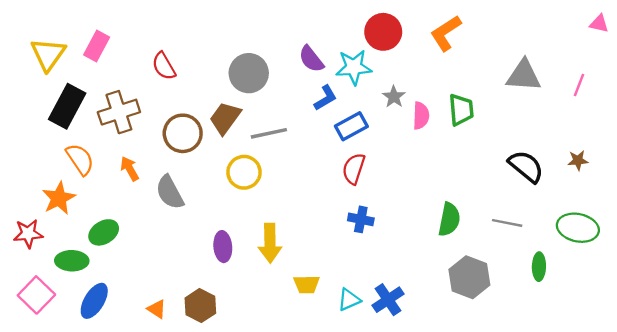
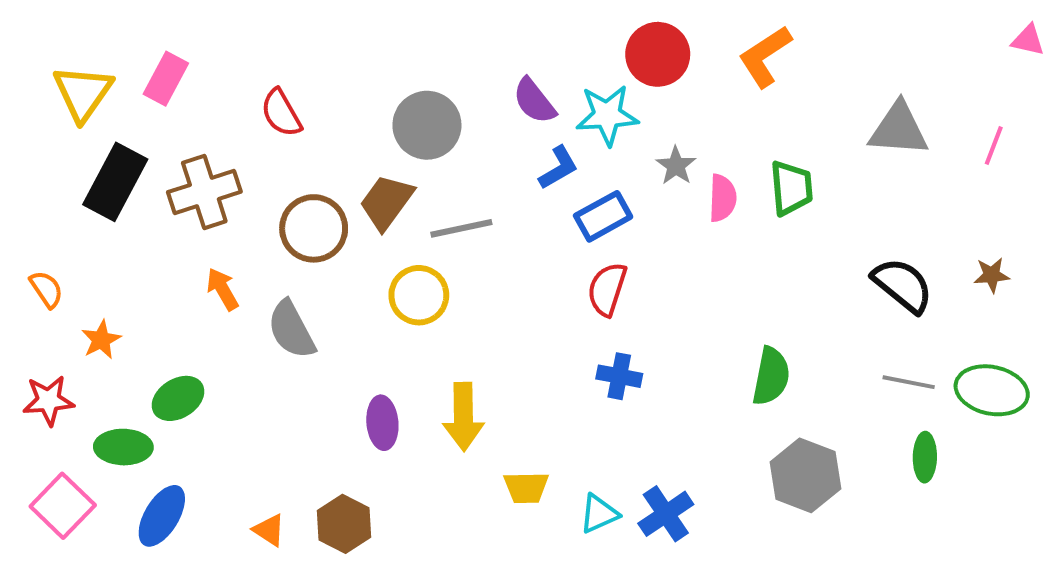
orange semicircle: (80, 159) -> (46, 289), moved, size x0.7
orange star: (59, 198) -> (101, 340), size x0.7
gray line: (507, 223) -> (909, 382), moved

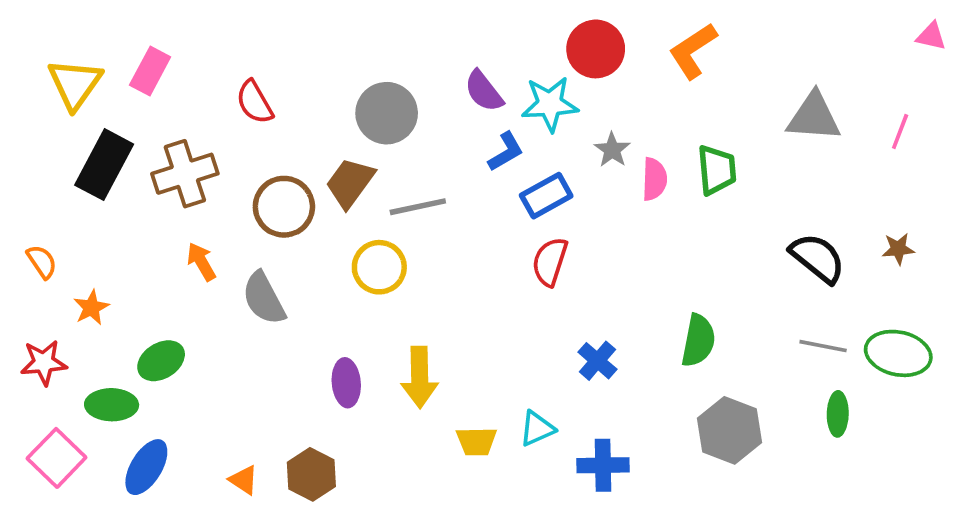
blue cross: (619, 376) -> (597, 361), moved, turned 30
cyan triangle: (599, 514) -> (537, 429), moved
blue cross: (666, 514) -> (603, 465), turned 33

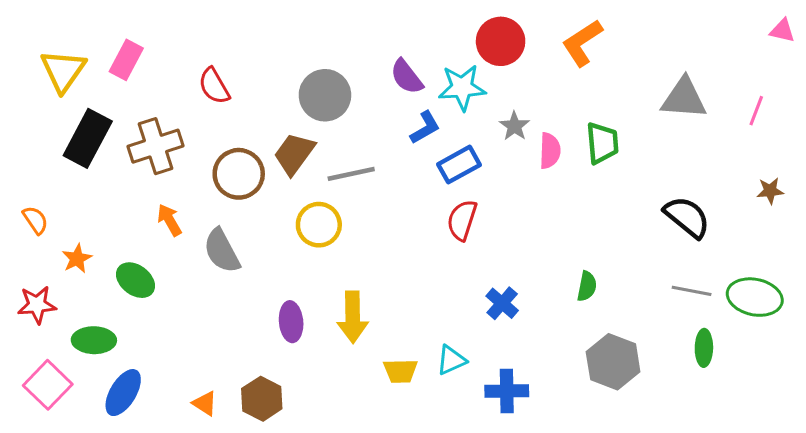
brown star: (898, 249) -> (770, 191), moved
green semicircle: (698, 341) -> (587, 286), size x0.7
green ellipse: (161, 361) -> (135, 280), moved, turned 69

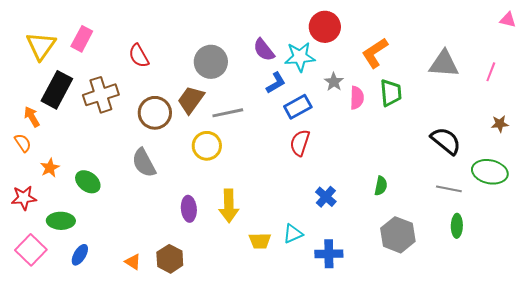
orange L-shape: (582, 43) -> (375, 53), moved
orange arrow: (169, 220) -> (32, 117), moved
green ellipse: (755, 297) -> (490, 172), moved
blue ellipse: (123, 393) -> (80, 255), size x0.7

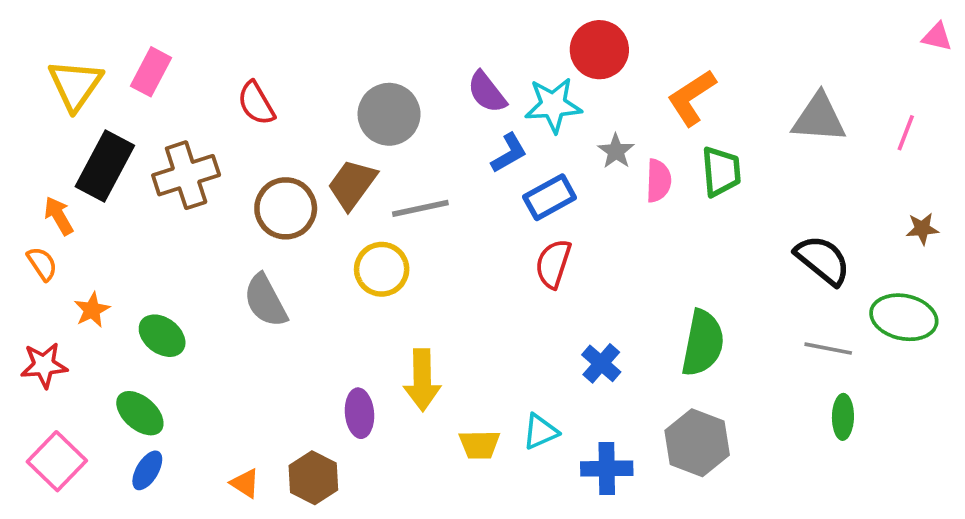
green semicircle: (381, 186) -> (703, 343), size x1.8
purple ellipse: (189, 209) -> (359, 413), moved
green ellipse: (61, 221) -> (140, 413), moved, turned 40
gray hexagon: (398, 235) -> (697, 443), moved

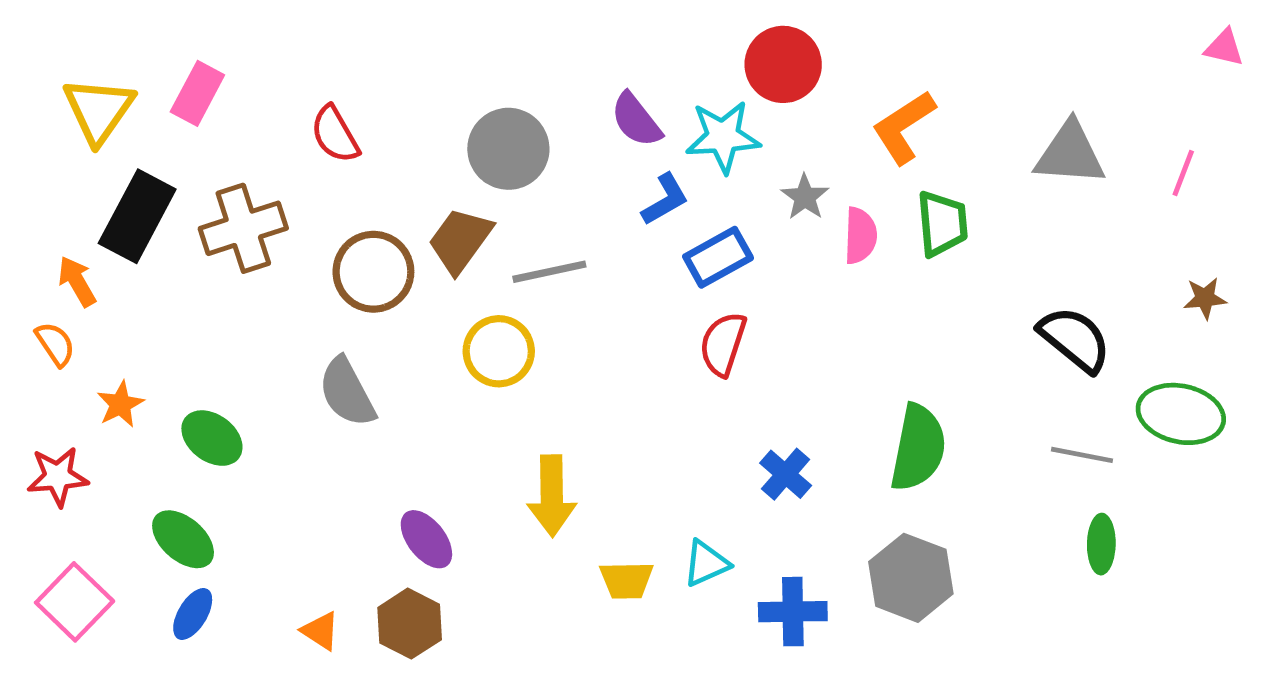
purple ellipse: (359, 413) -> (426, 539), moved, turned -33

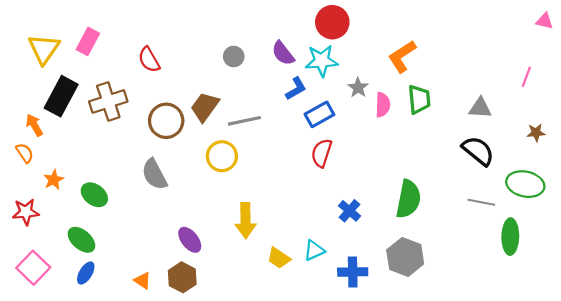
red circle: (783, 64) -> (332, 22), moved
gray circle: (508, 149) -> (234, 56), moved, size x0.6
gray triangle: (1070, 154) -> (480, 108), moved, size x0.7
green ellipse: (1101, 544) -> (510, 237), moved, size x1.4
yellow trapezoid: (626, 580) -> (279, 258), turned 35

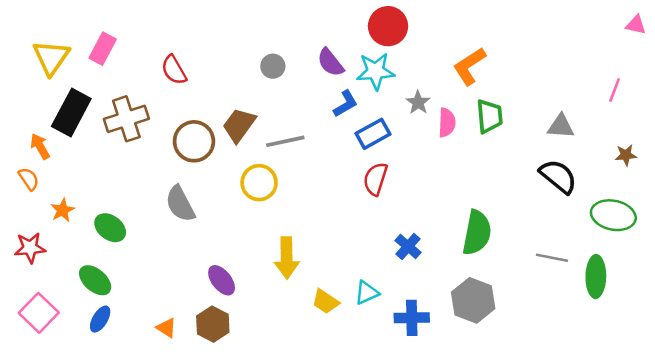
gray line: (481, 202) -> (552, 258), moved

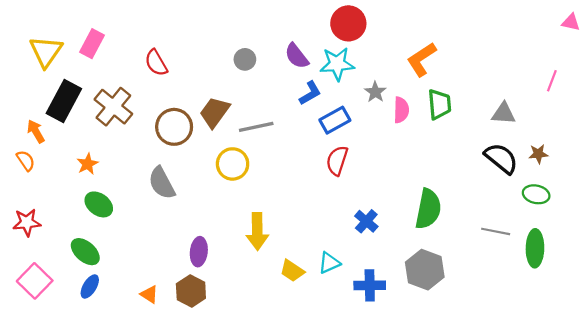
brown cross: (126, 119) -> (113, 107), turned -33
brown star: (626, 155) -> (538, 154), moved
orange star: (63, 210) -> (88, 164), moved
green ellipse: (613, 215) -> (536, 194), moved, size x0.7
purple ellipse: (222, 280) -> (199, 252), turned 44

